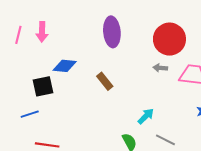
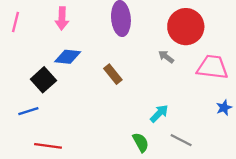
pink arrow: (42, 32) -> (62, 19), moved
gray arrow: (160, 68) -> (166, 57), moved, turned 32
black square: (43, 86) -> (43, 80), turned -30

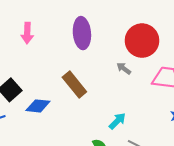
blue diamond: (68, 57) -> (38, 106), moved
brown rectangle: (113, 74) -> (74, 85), size x1.4

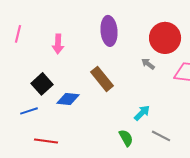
pink arrow: (27, 33) -> (58, 44), moved

